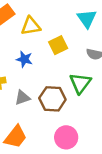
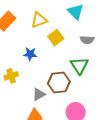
yellow triangle: (31, 26) -> (39, 20), moved
gray triangle: (22, 98) -> (39, 94), moved

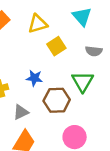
blue star: (30, 54) -> (34, 78), moved
gray triangle: (39, 94) -> (21, 112), moved

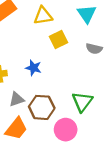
green triangle: (83, 81) -> (82, 102), moved
brown hexagon: (57, 100) -> (42, 107), moved

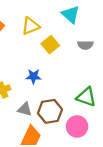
gray triangle: (17, 99) -> (25, 109), turned 48
green triangle: (82, 102) -> (86, 97), turned -35

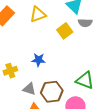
yellow square: (50, 45) -> (65, 31), moved
gray semicircle: (85, 45) -> (85, 23), moved

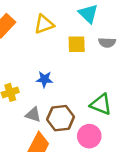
gray semicircle: (85, 23) -> (107, 42), moved
yellow square: (65, 31) -> (77, 44), turned 35

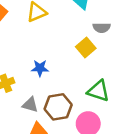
yellow square: (77, 44) -> (86, 48), moved, turned -36

